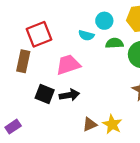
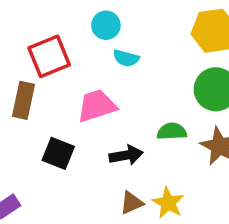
cyan circle: (104, 21) -> (106, 25), moved
green semicircle: (114, 43) -> (172, 131), moved
black arrow: (69, 95) -> (126, 155), moved

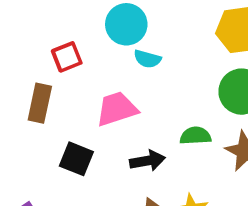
cyan circle: (106, 25) -> (126, 24), size x1.4
red square: (49, 56) -> (67, 57), size x0.7

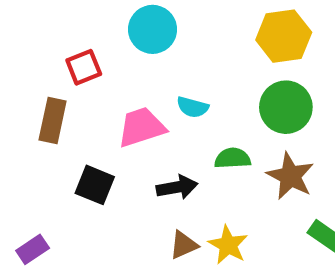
cyan semicircle: (147, 59) -> (193, 107), moved

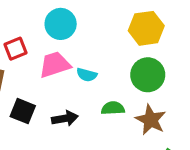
pink trapezoid: (141, 127) -> (55, 65), moved
black square: (95, 185) -> (23, 111), moved
black arrow: (177, 187) -> (65, 118), moved

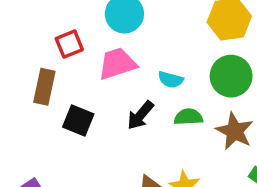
cyan semicircle: (87, 75) -> (171, 80), moved
black arrow: (65, 118) -> (140, 115), moved, turned 140

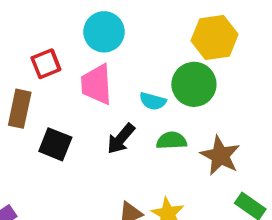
pink trapezoid: (117, 64) -> (97, 84), turned -75
green circle: (231, 76) -> (194, 84), moved

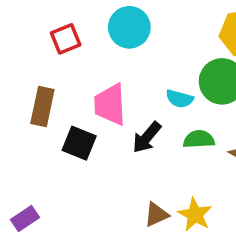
red square: (46, 64) -> (66, 39), moved
pink trapezoid: (97, 84) -> (110, 105), moved

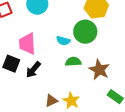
black arrow: (147, 137) -> (33, 70), moved

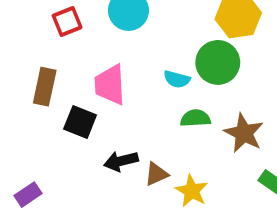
black arrow: (33, 70) -> (121, 161), moved, turned 36
brown triangle: (51, 101) -> (156, 174), moved

